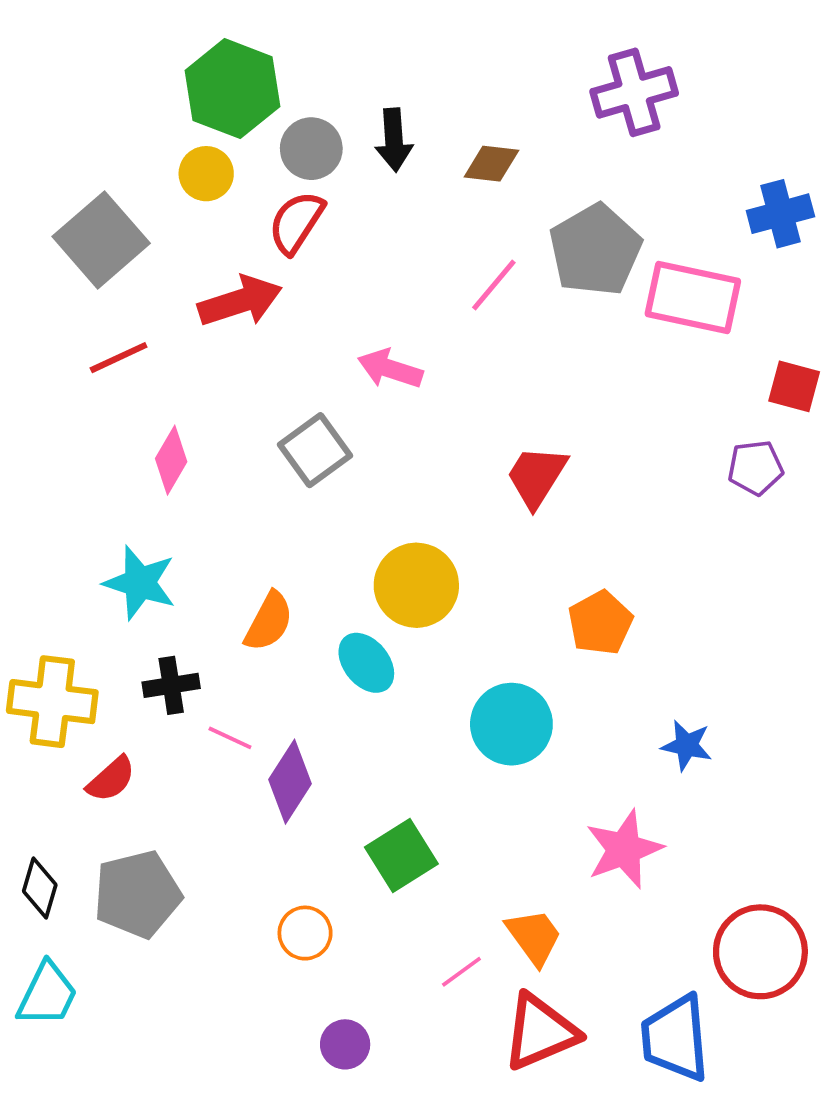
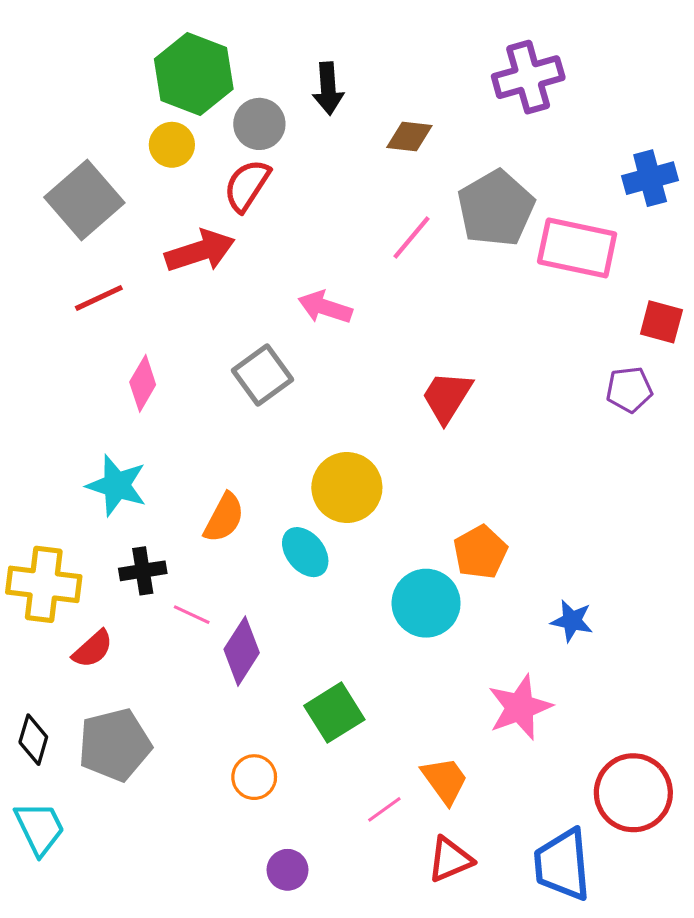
black arrow: (394, 140) -> (328, 89), moved
orange pentagon: (600, 623) -> (480, 552), moved
cyan trapezoid: (47, 994) -> (40, 828), turned -52
red triangle: (540, 1032) -> (450, 859), size x0.7

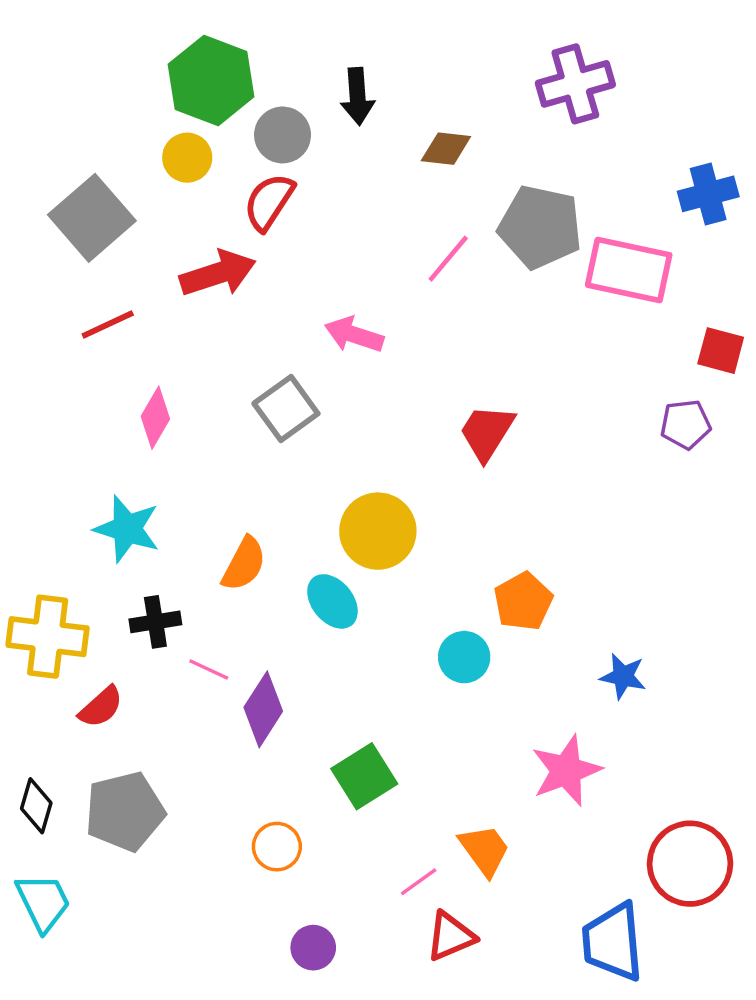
gray pentagon: (496, 208) -> (540, 227), turned -30
cyan circle: (426, 603) -> (464, 657), size x0.7
red triangle: (450, 859) -> (451, 936), moved

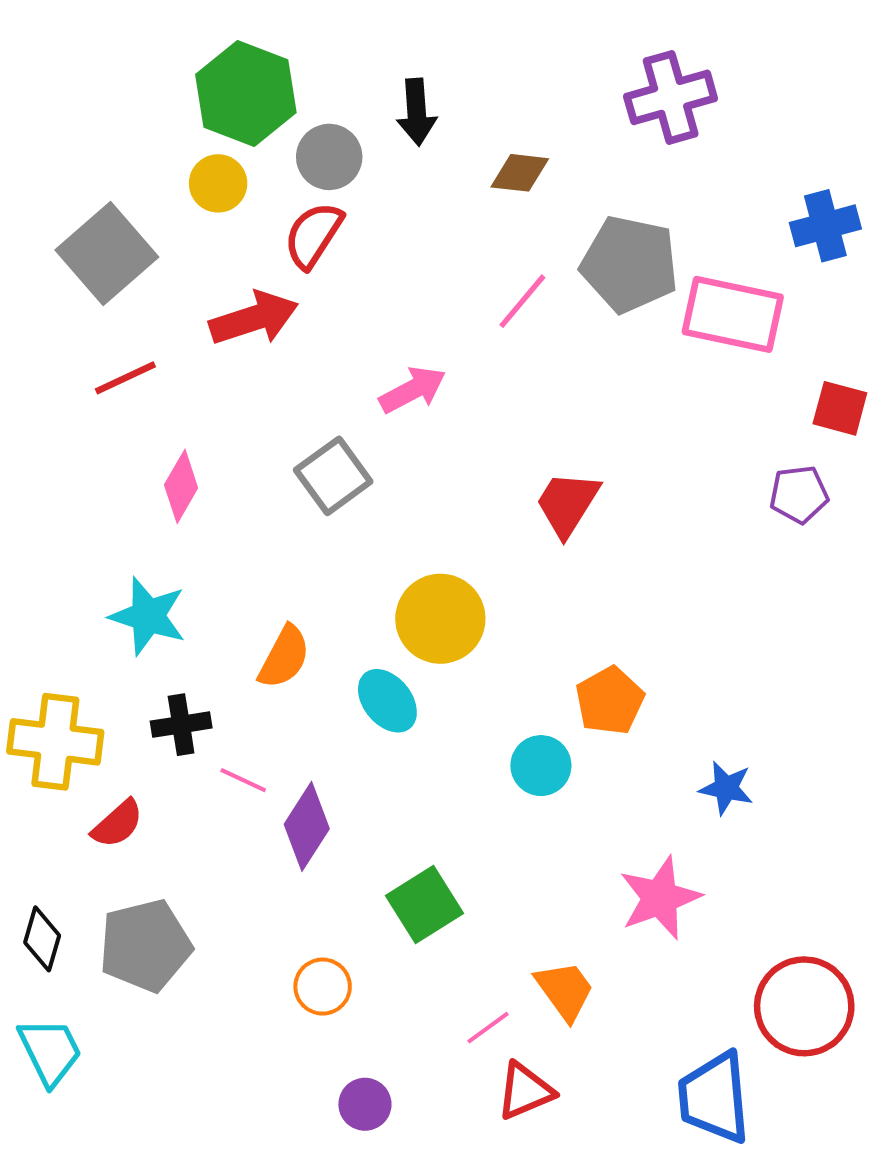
pink arrow: (354, 335) -> (413, 390), turned 134

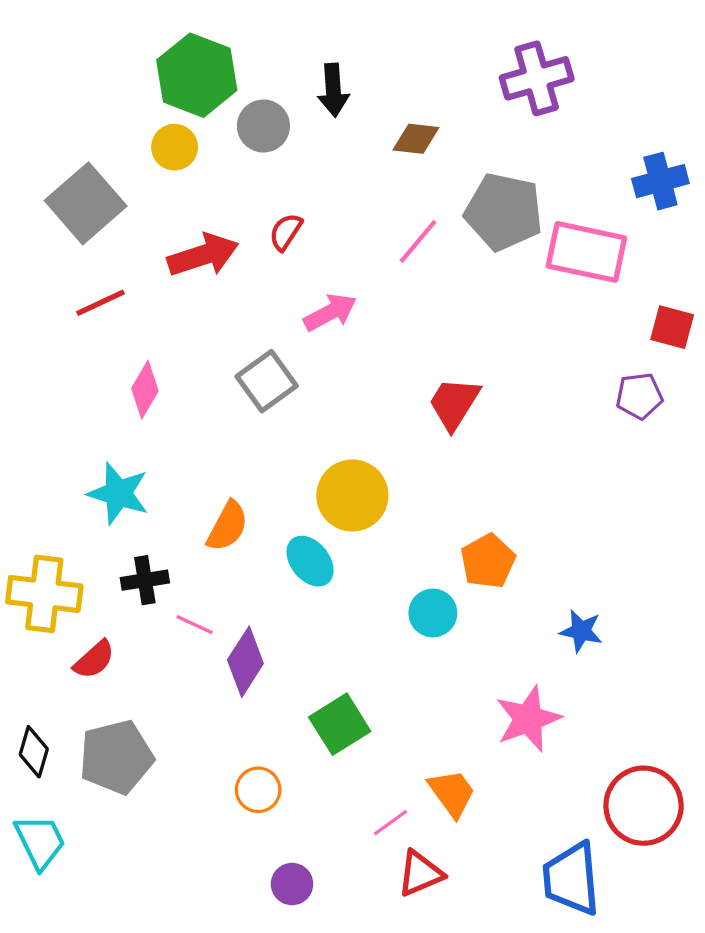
red semicircle: (313, 235) -> (286, 232), moved, size x0.7

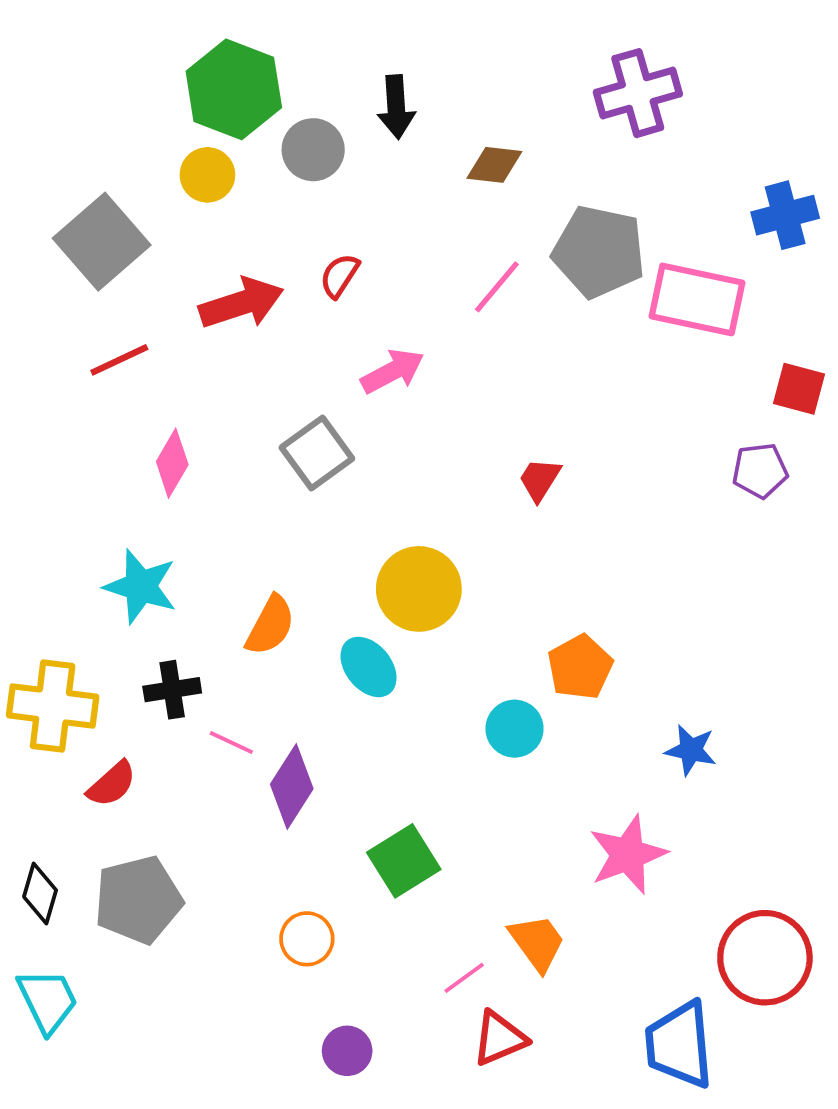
red trapezoid: (454, 403) -> (540, 479), size x0.7

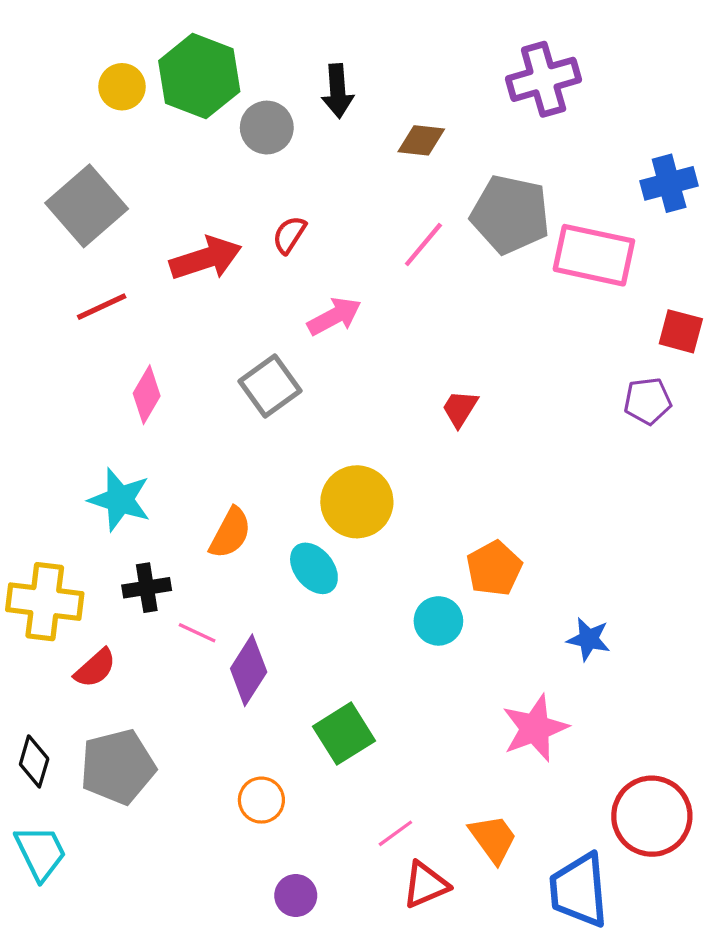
yellow circle: (207, 175) -> (122, 87), moved
orange trapezoid: (537, 943) -> (493, 839), moved

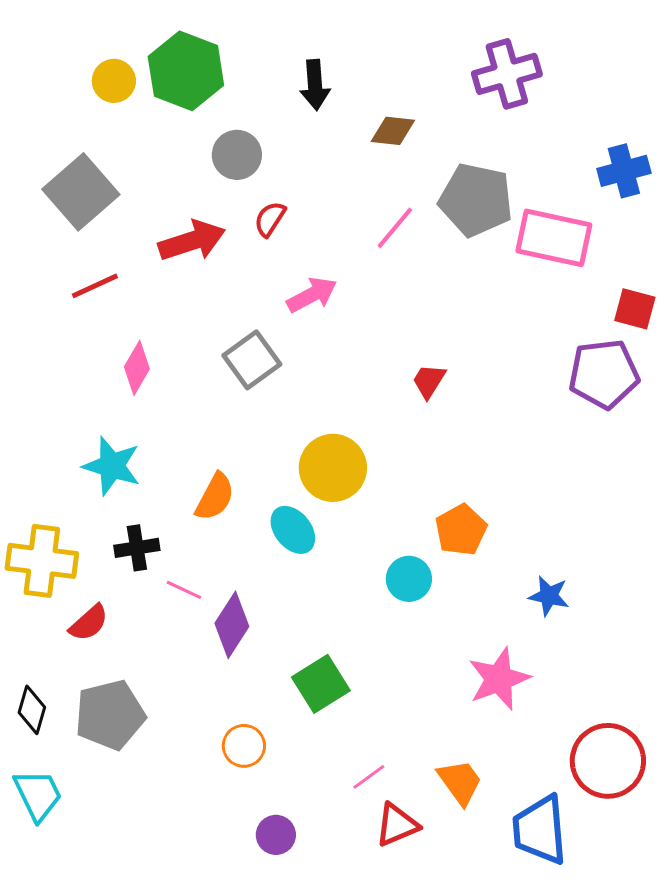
gray circle: (267, 128) -> (237, 155), moved
purple pentagon: (648, 401) -> (604, 374), size x1.6

